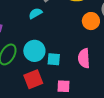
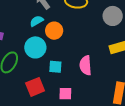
orange circle: (91, 21) -> (54, 31), moved
cyan circle: (34, 51) -> (35, 47), moved

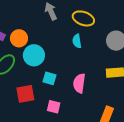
cyan semicircle: (37, 21) -> (77, 41), moved, turned -80
orange circle: (54, 31) -> (19, 38), moved

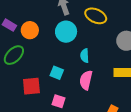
cyan semicircle: (77, 41) -> (85, 56), moved
cyan circle: (34, 55) -> (66, 32), moved

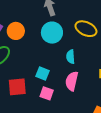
yellow ellipse: (96, 16) -> (86, 29), moved
pink square: (59, 101) -> (47, 93), moved

